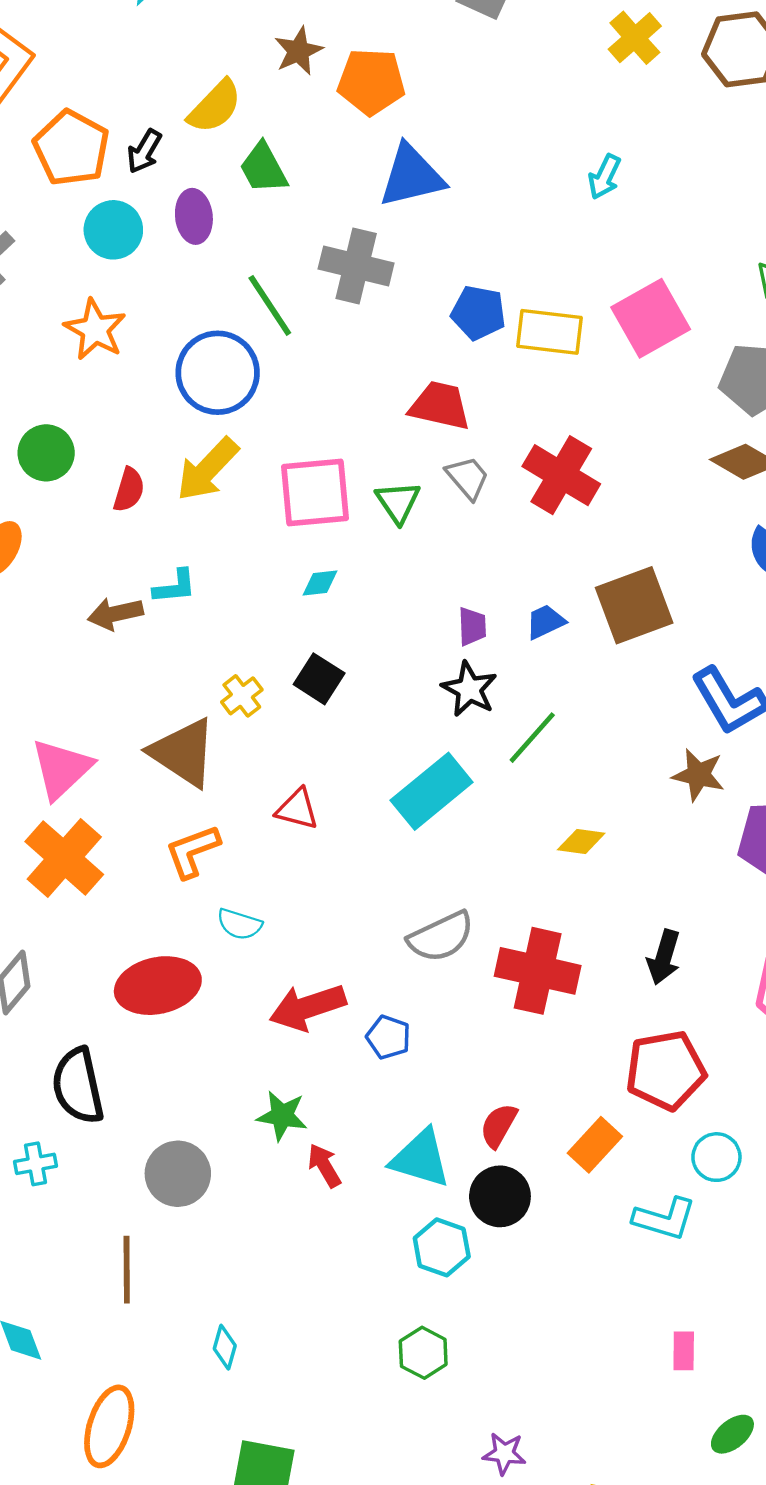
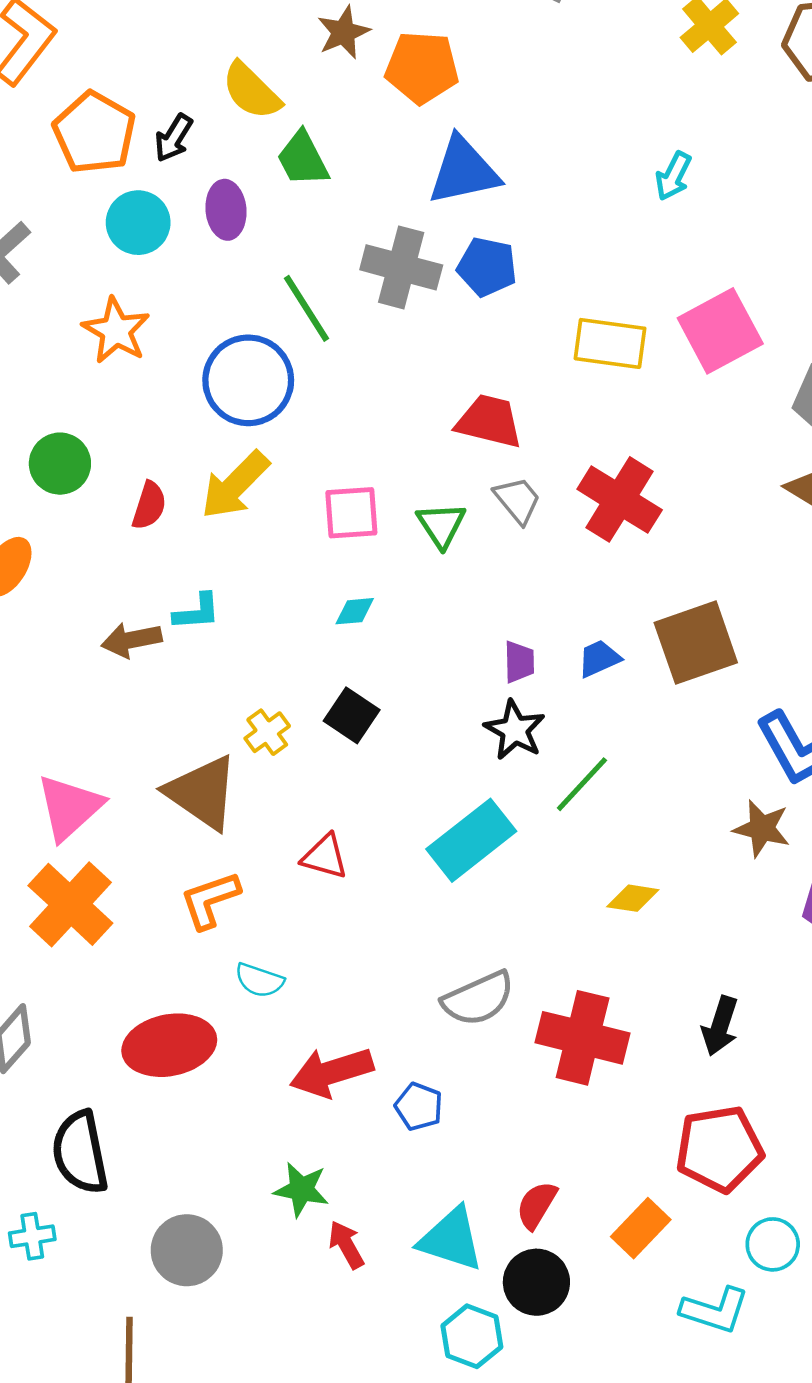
yellow semicircle: (215, 107) -> (251, 91), turned 90
blue pentagon: (478, 313) -> (487, 267), moved
pink square: (315, 493) -> (351, 513), size x0.7

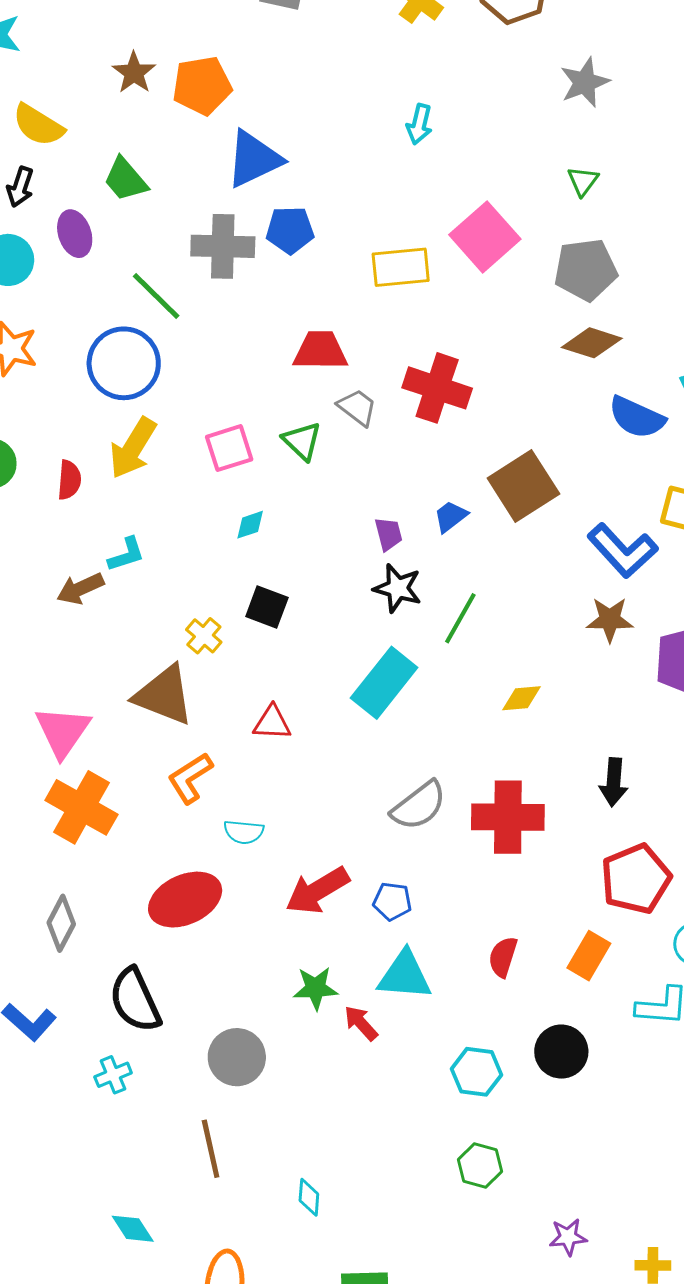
yellow semicircle: (251, 91) -> (38, 125), moved
cyan triangle: (451, 1239) -> (405, 975), moved
black circle: (536, 1282) -> (561, 1052), moved

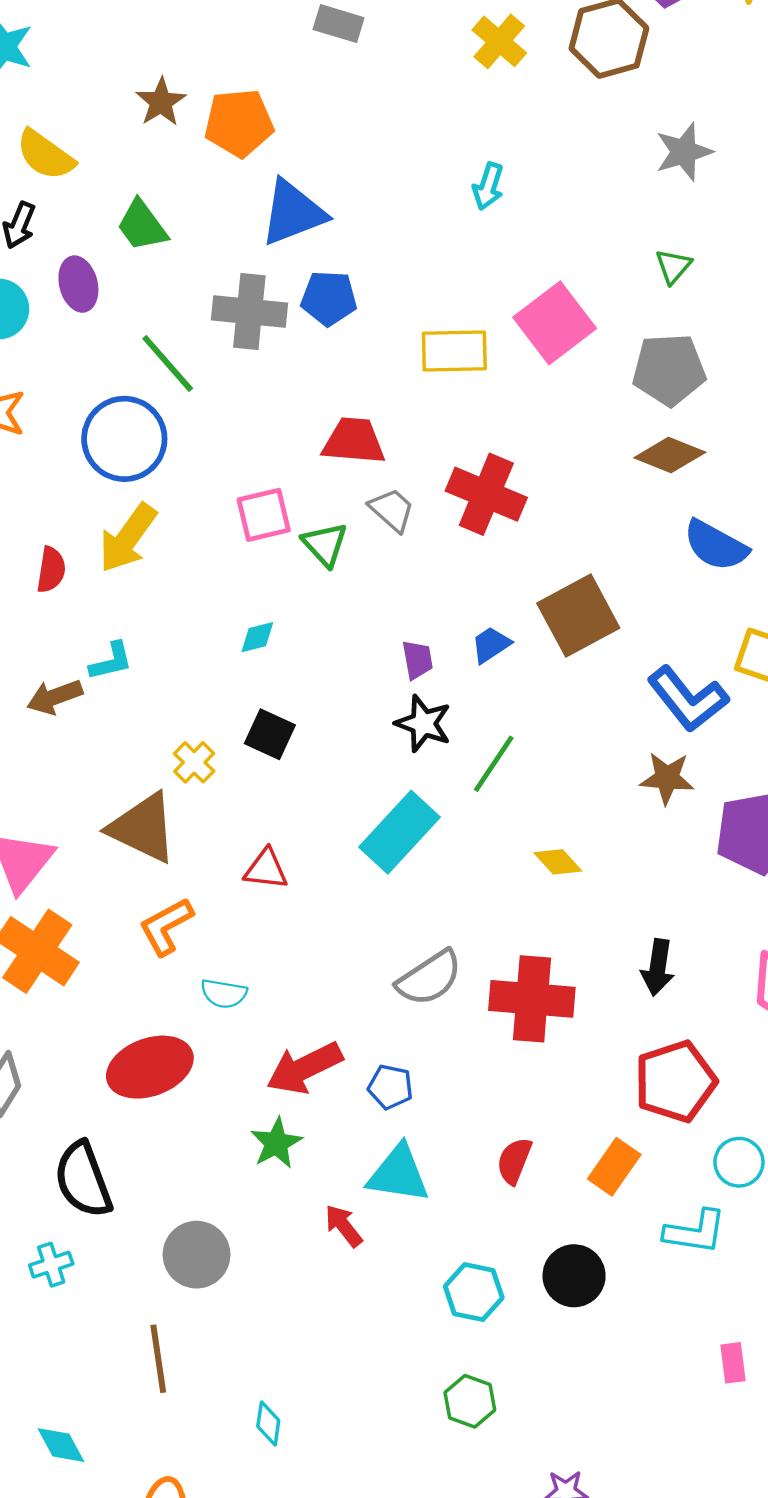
pink square: (229, 448) -> (264, 515), moved
yellow diamond: (521, 698) -> (558, 862), turned 48
green star: (316, 988) -> (276, 1143), moved, turned -30

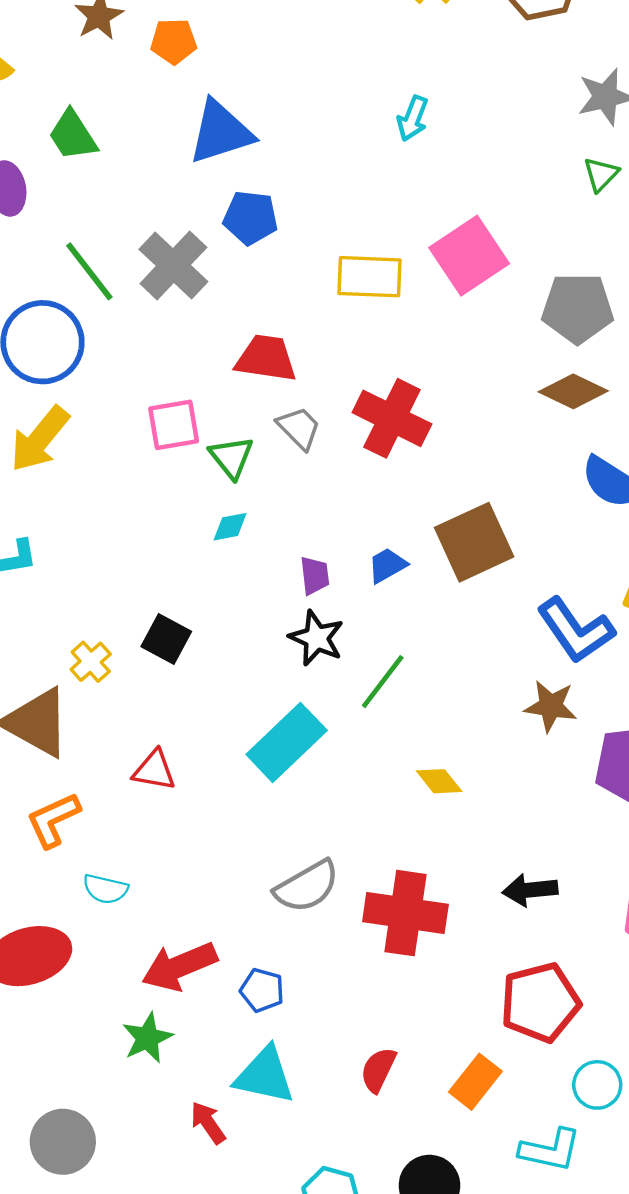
orange pentagon: (239, 123) -> (174, 41), size x0.7
green triangle: (673, 266) -> (601, 174), moved
gray cross: (249, 311) -> (173, 265), moved, turned 34
cyan diamond: (257, 637) -> (230, 527), moved
black arrow: (658, 967) -> (530, 890), turned 72

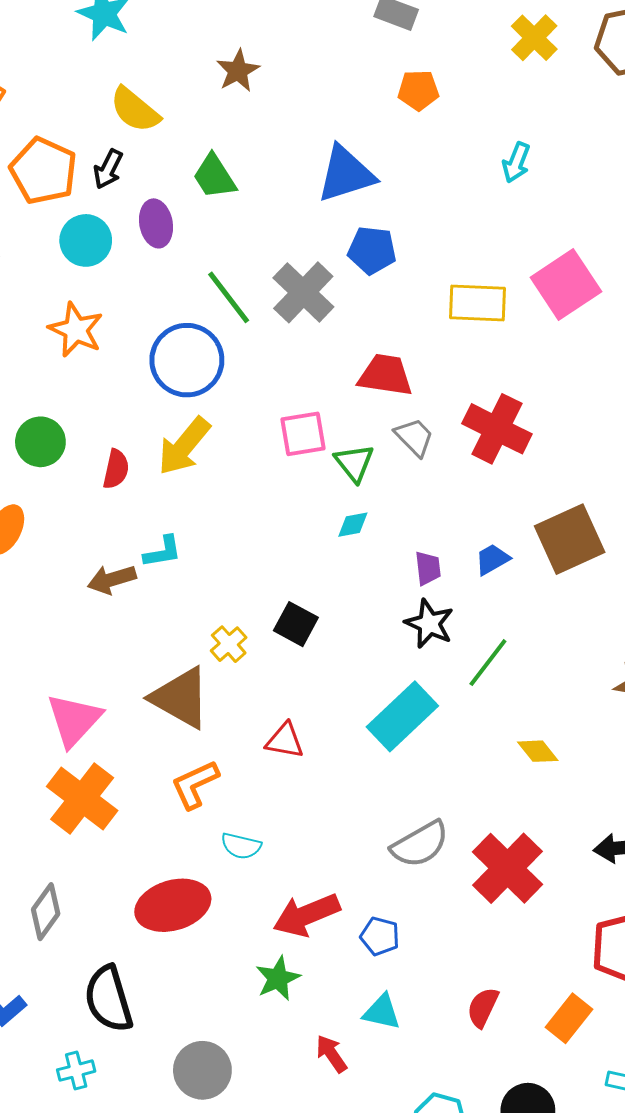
orange pentagon: (174, 41) -> (418, 90), moved
red cross: (405, 913) -> (507, 868), turned 36
cyan triangle: (265, 1075) -> (382, 1012), size x0.7

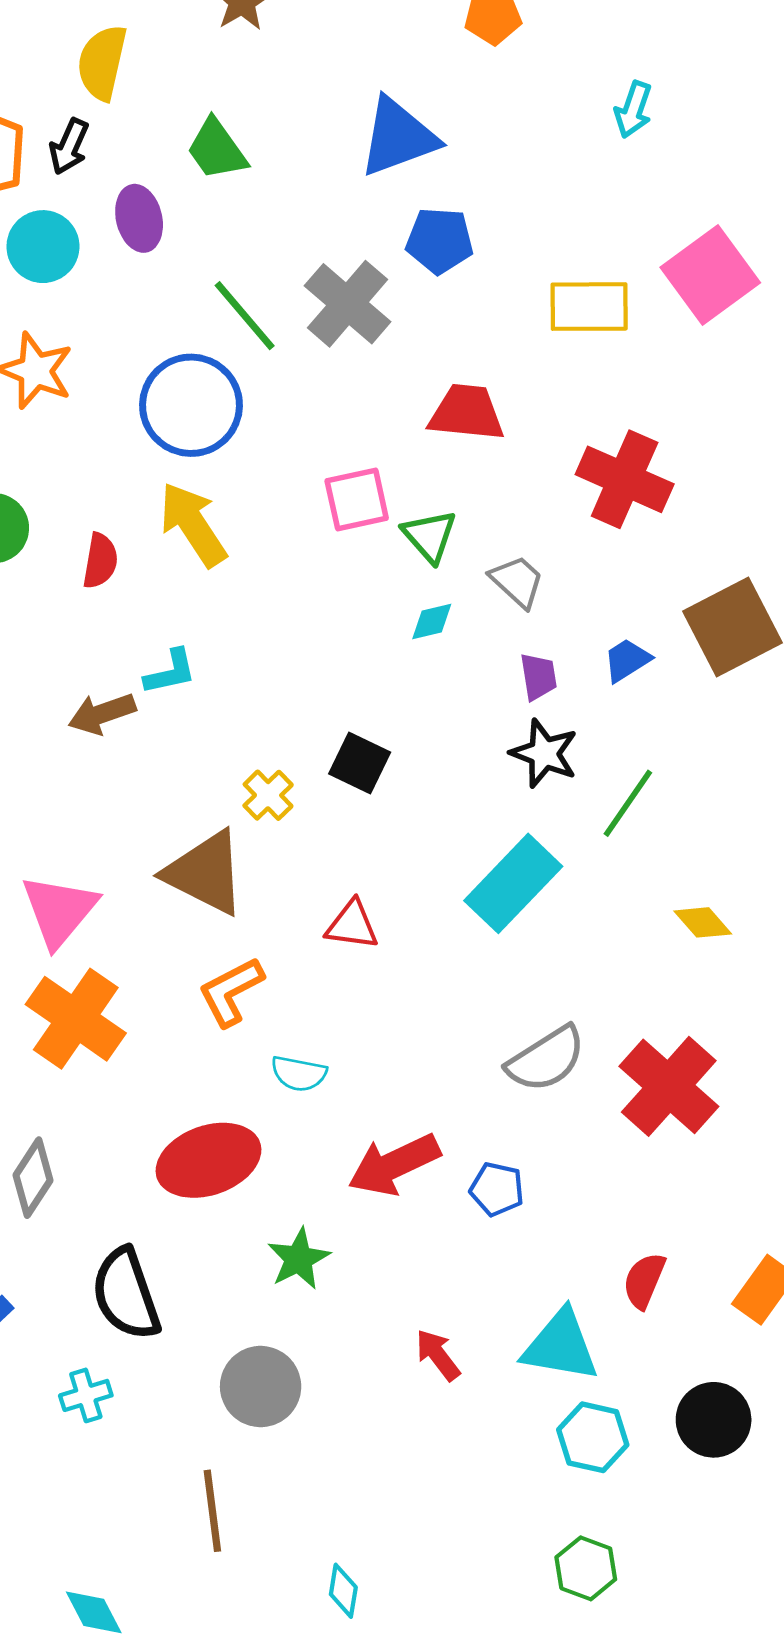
yellow semicircle: (135, 110) -> (102, 63), turned 66
gray trapezoid: (414, 437) -> (517, 581), moved
yellow arrow: (184, 446) -> (193, 524), turned 110
green star: (278, 978) -> (299, 1259), moved
cyan triangle: (382, 1012) -> (561, 1346), moved, size x1.5

